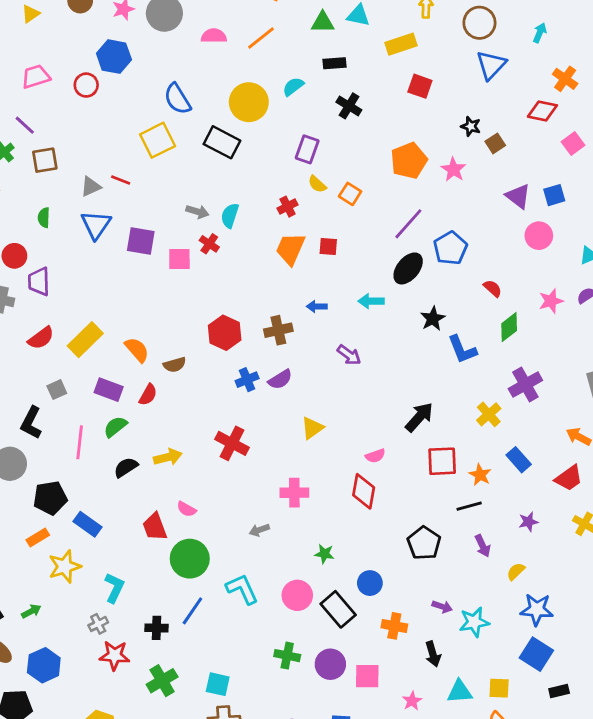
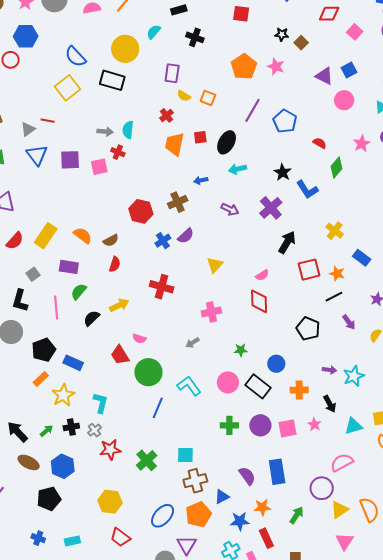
black ellipse: (408, 268) -> (227, 142), moved
purple cross: (525, 385) -> (271, 208), moved
red semicircle: (148, 395) -> (115, 264), moved
black cross: (157, 628) -> (71, 427), moved
pink star: (412, 701) -> (314, 424), moved

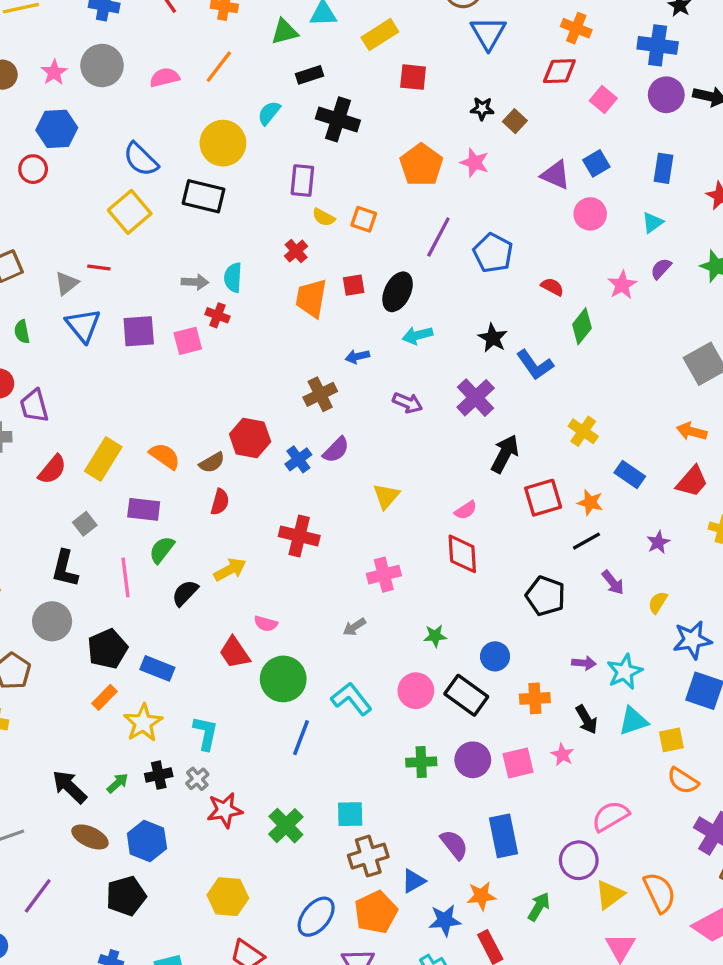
black cross: (195, 37) -> (338, 119), size x1.4
red hexagon: (141, 211) -> (250, 438), moved
cyan triangle: (353, 426) -> (633, 721), moved

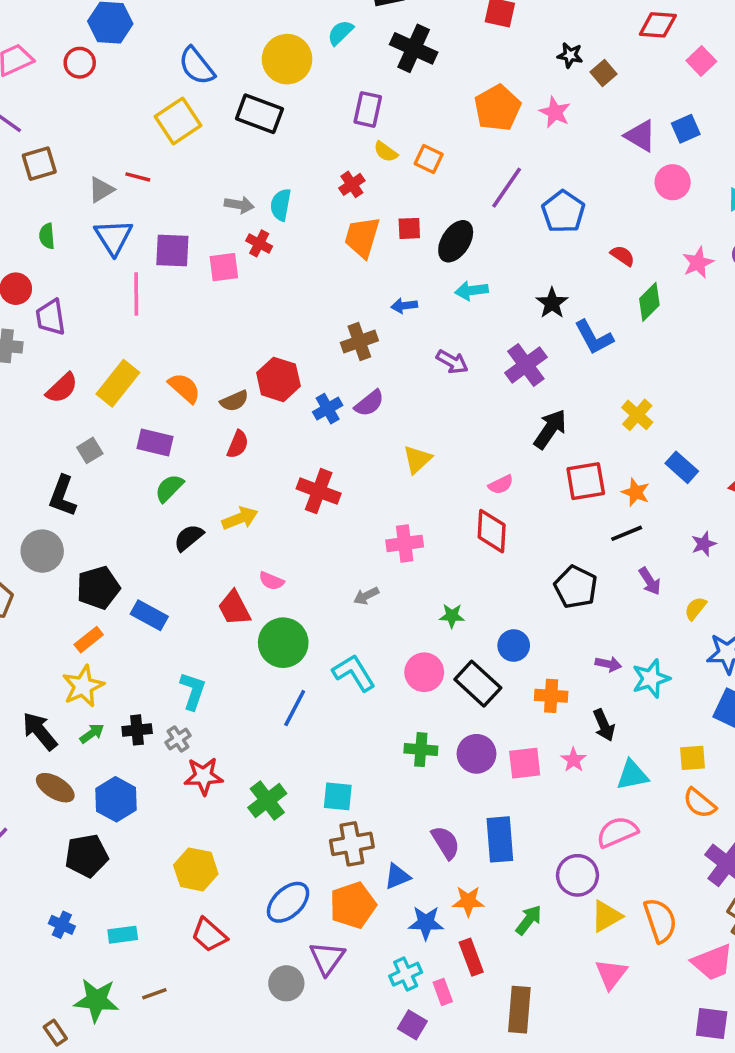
pink line: (125, 577) -> (136, 294), moved
cyan triangle: (633, 721) -> (632, 775), moved
yellow star: (143, 723) -> (83, 686), moved

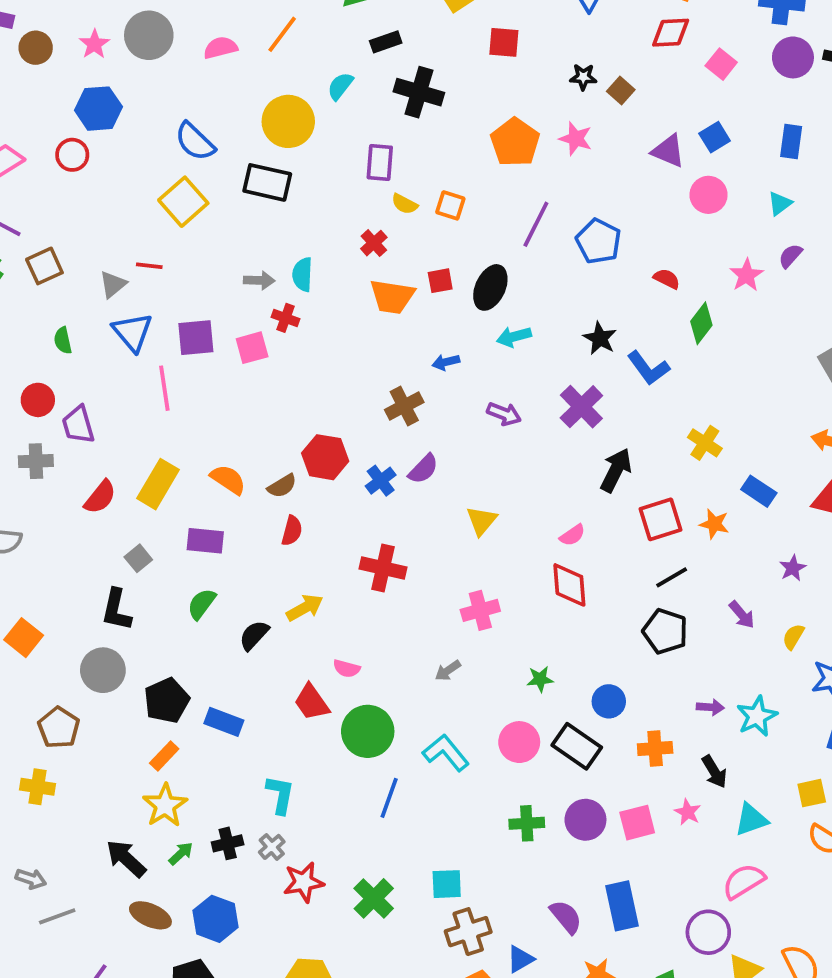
orange trapezoid: (362, 237) -> (392, 297), turned -90
green semicircle: (169, 488) -> (202, 604), moved
black line: (627, 533) -> (672, 577), moved

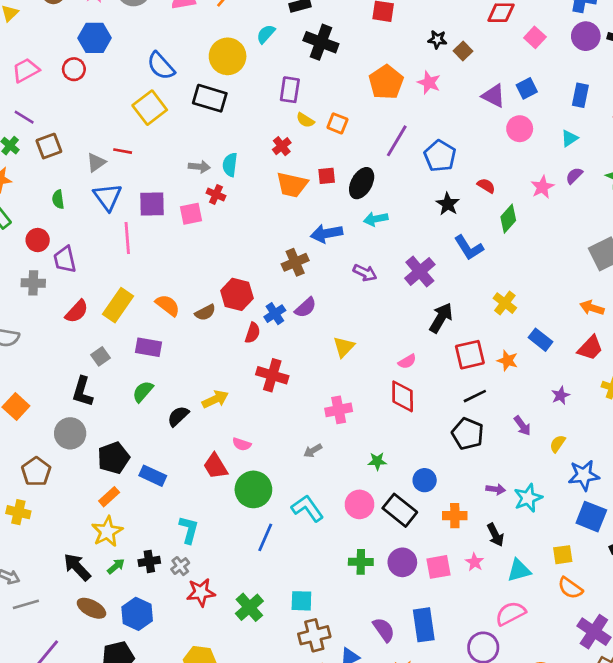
black star: (600, 338) -> (448, 204), moved
blue arrow: (446, 362) -> (327, 233), size x1.6
red semicircle: (292, 531) -> (253, 333), moved

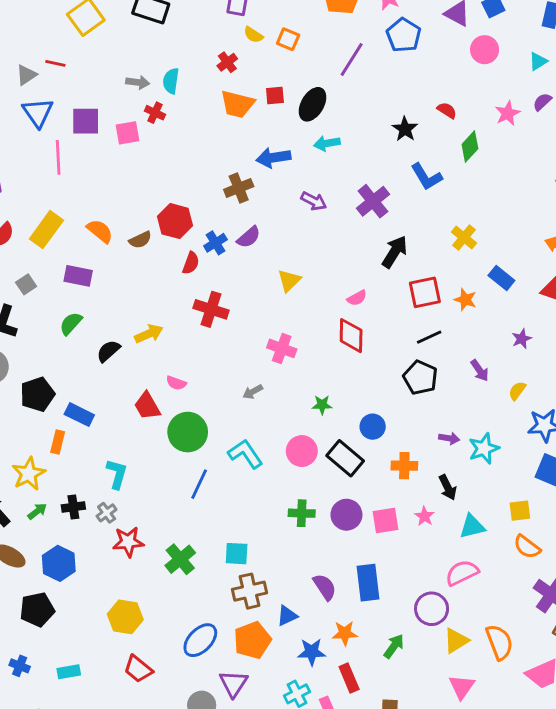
blue pentagon: (440, 156) -> (404, 35), moved
pink cross: (339, 410) -> (282, 348), turned 30
orange rectangle: (109, 497) -> (58, 442), moved, turned -35

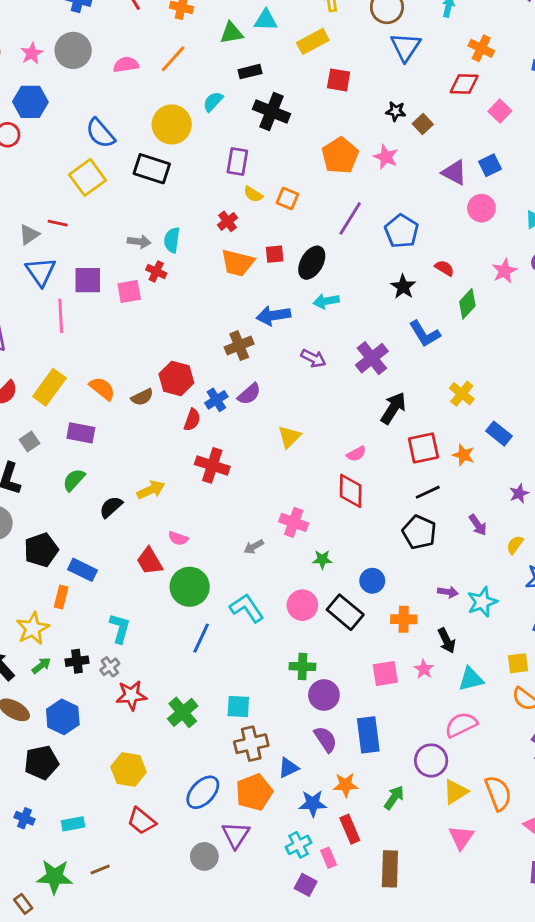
blue pentagon: (404, 35) -> (402, 231), moved
pink cross: (282, 348) -> (294, 522), moved
purple circle: (346, 515) -> (324, 695), moved

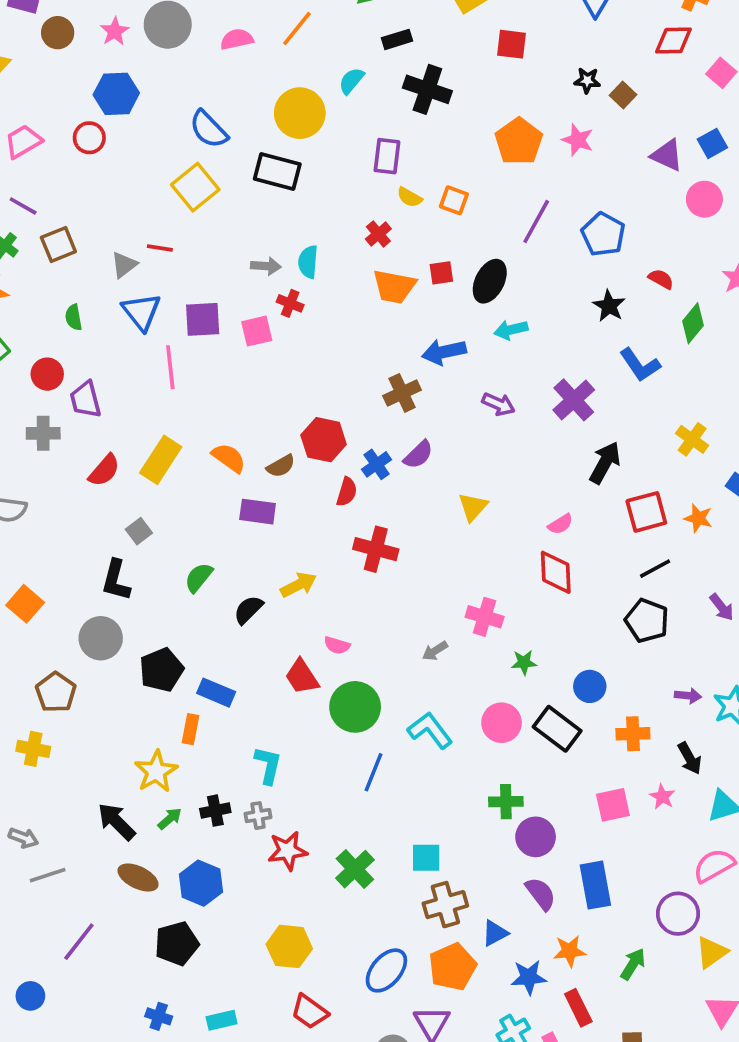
purple rectangle: (81, 433) -> (258, 512), moved
gray cross: (110, 667) -> (258, 816), turned 30

